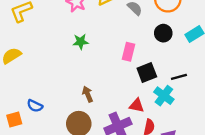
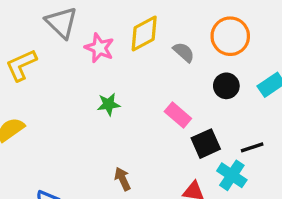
pink rectangle: (129, 52) -> (178, 115), turned -60

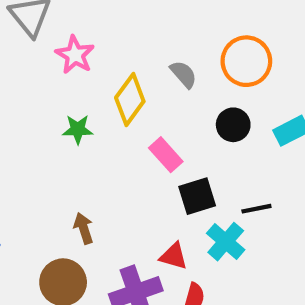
yellow diamond: (144, 34) -> (130, 100), moved, turned -33

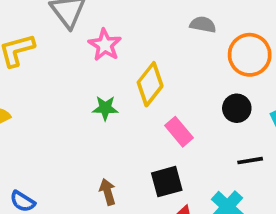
gray semicircle: (183, 74) -> (203, 25), moved, turned -40
black square: (197, 196) -> (167, 182), moved
black line: (256, 209) -> (250, 161), moved

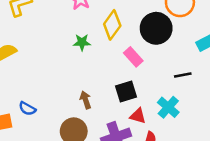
black circle: (237, 108) -> (156, 28), moved, size x1.6

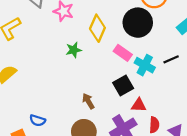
cyan cross: (168, 107) -> (145, 65), moved

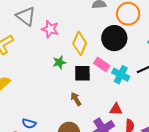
black square: (123, 85) -> (82, 73), moved, turned 30
brown arrow: (88, 101) -> (76, 99), moved

